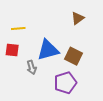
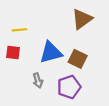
brown triangle: (78, 18) -> (82, 19), size x1.5
gray arrow: (32, 67) -> (38, 81), moved

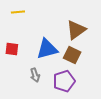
brown triangle: (82, 19) -> (76, 30), moved
yellow line: (19, 30) -> (18, 12), moved

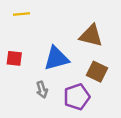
brown triangle: (76, 30) -> (91, 36), turned 50
brown square: (72, 55) -> (97, 72), moved

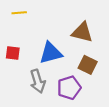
gray arrow: (42, 90) -> (38, 81), size x1.5

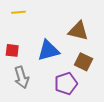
gray arrow: (38, 81) -> (22, 77), moved

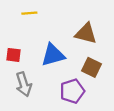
yellow line: (18, 12) -> (29, 13), moved

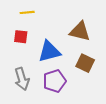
red square: (14, 55) -> (21, 37), moved
purple pentagon: (72, 91) -> (55, 81), moved

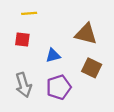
blue triangle: (49, 51) -> (53, 55), size x0.6

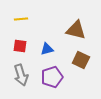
yellow line: (29, 13) -> (21, 19), moved
red square: (22, 40) -> (20, 46), moved

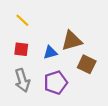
yellow line: (21, 19) -> (22, 20), turned 48
brown triangle: (76, 30) -> (72, 41), moved, turned -30

